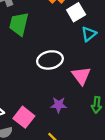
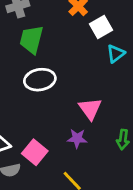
white ellipse: (50, 60) -> (40, 80), moved
pink triangle: (81, 76) -> (90, 109), moved

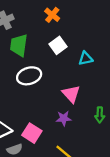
white square: (101, 27) -> (58, 45), moved
cyan triangle: (116, 54) -> (86, 58), moved, turned 32

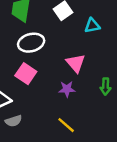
pink square: (32, 133) -> (26, 74), moved

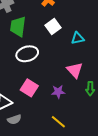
pink triangle: (76, 63) -> (75, 70), moved
pink square: (26, 74) -> (29, 88), moved

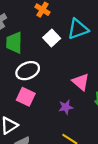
cyan triangle: (78, 38) -> (78, 29), moved, size x1.5
pink square: (29, 88) -> (26, 97), moved

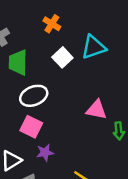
pink triangle: (81, 82) -> (96, 110), turned -30
purple star: (66, 107) -> (45, 153), moved

